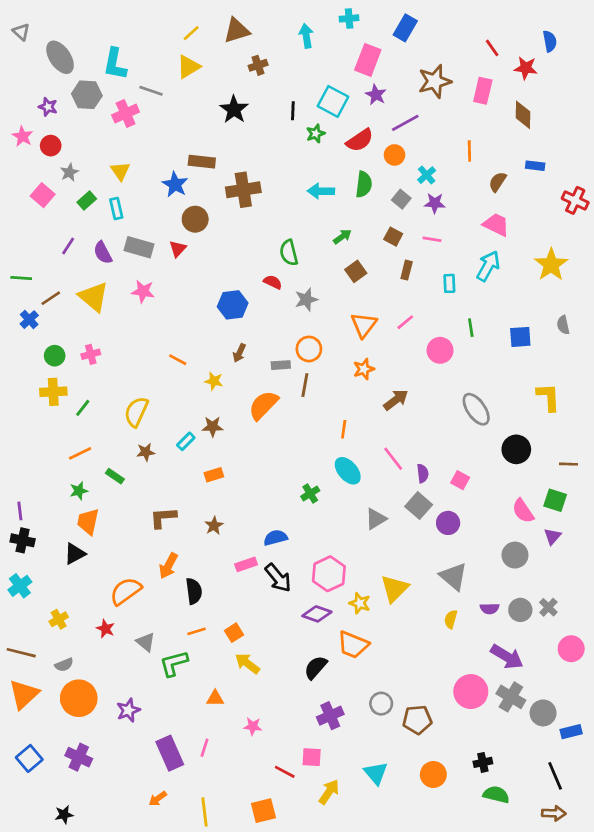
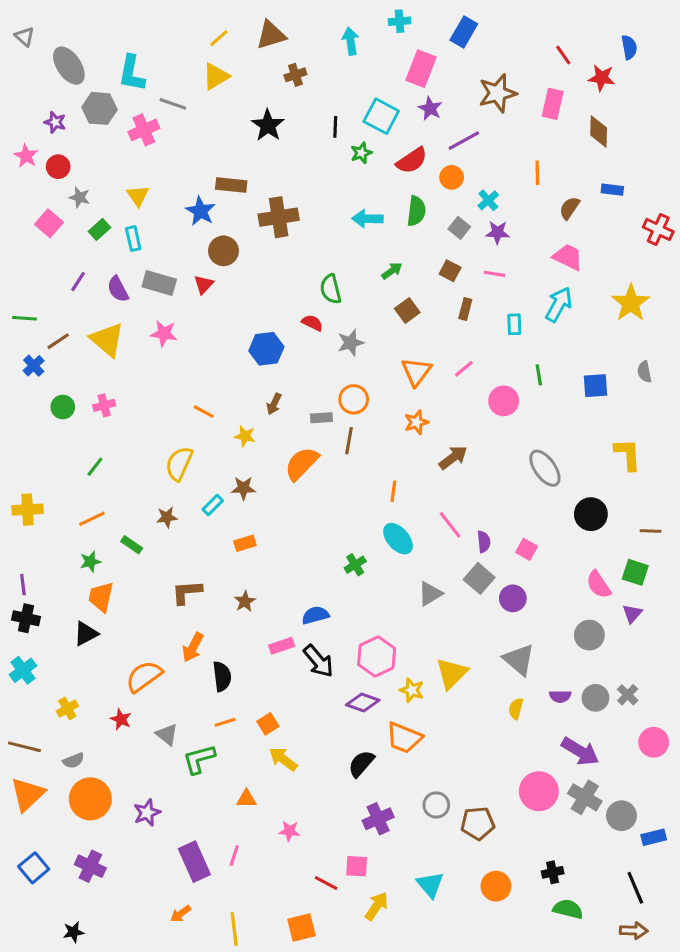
gray star: (69, 172) -> (80, 197), turned -30
yellow cross: (53, 392) -> (28, 510), moved
yellow semicircle: (136, 412) -> (179, 464), moved

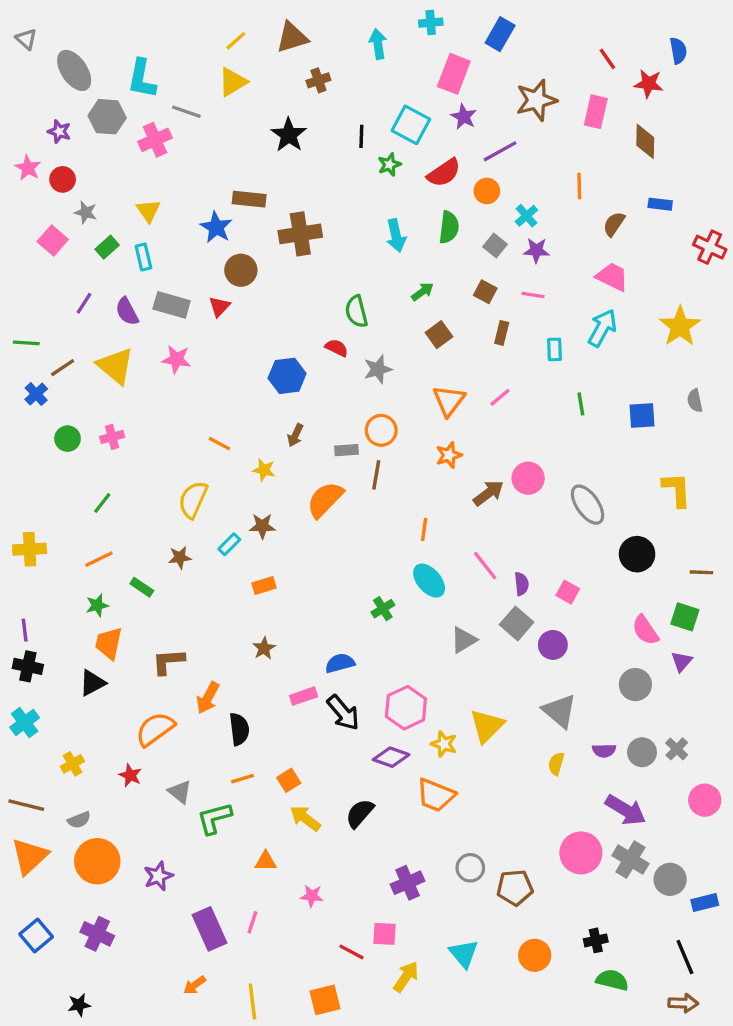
cyan arrow: (367, 219) -> (396, 236), turned -104
pink circle: (504, 401) -> (528, 478), moved
brown L-shape: (187, 592) -> (168, 661), moved
black semicircle: (361, 764) -> (360, 813), moved

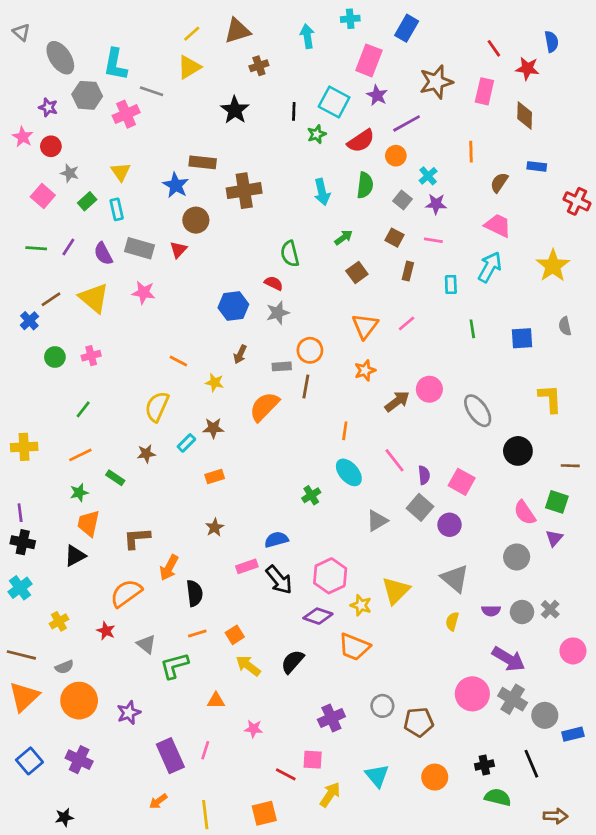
green line: (26, 343) -> (36, 248), moved
gray star: (378, 369) -> (278, 313), moved
pink square: (568, 592) -> (462, 482), size x1.4
black line: (685, 957) -> (531, 764), moved

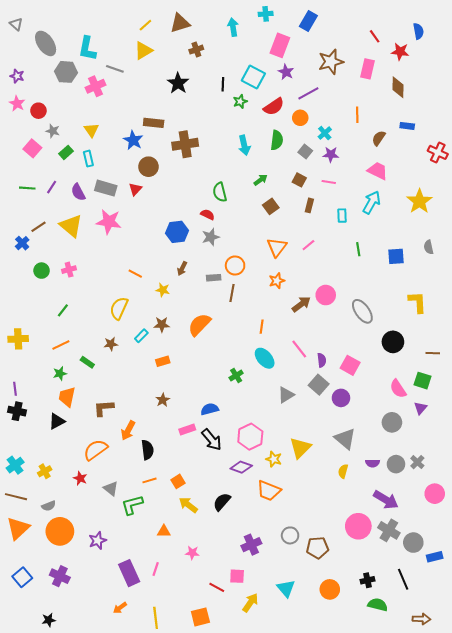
purple star: (48, 107) -> (17, 76), moved
pink star: (144, 293) -> (109, 222), size x1.4
orange semicircle: (264, 407) -> (199, 325), moved
cyan cross: (20, 588) -> (15, 465), moved

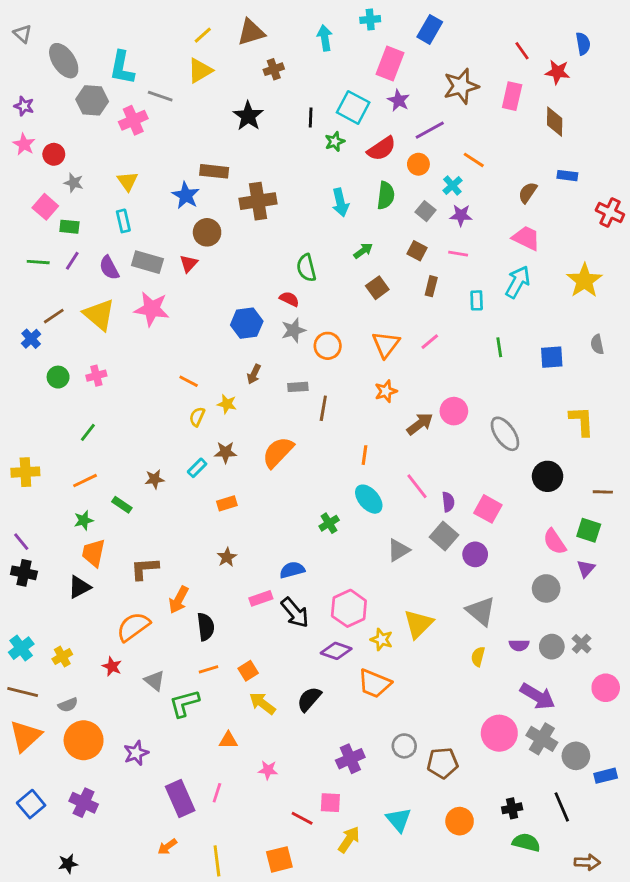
orange line: (357, 115) -> (474, 160), moved, turned -56
green rectangle: (66, 152) -> (69, 227), moved, turned 48
orange circle: (235, 265) -> (328, 346), moved
yellow semicircle: (119, 308) -> (197, 417), moved, size x0.6
purple line: (15, 389) -> (21, 542), turned -32

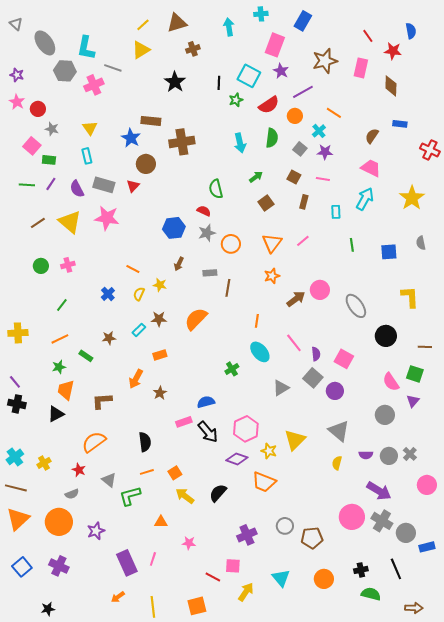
blue cross: (31, 339) -> (108, 294), moved
orange arrow: (179, 600) -> (136, 379), moved
gray semicircle: (68, 705) -> (72, 494), moved

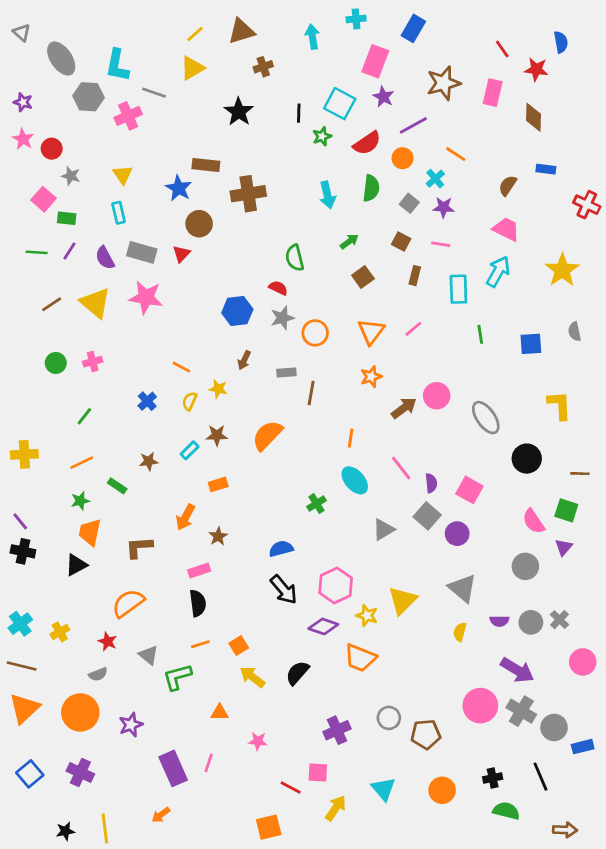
cyan rectangle: (336, 212) -> (458, 289), size x1.5
pink rectangle: (184, 422) -> (199, 570), moved
yellow line: (153, 607) -> (105, 828), moved

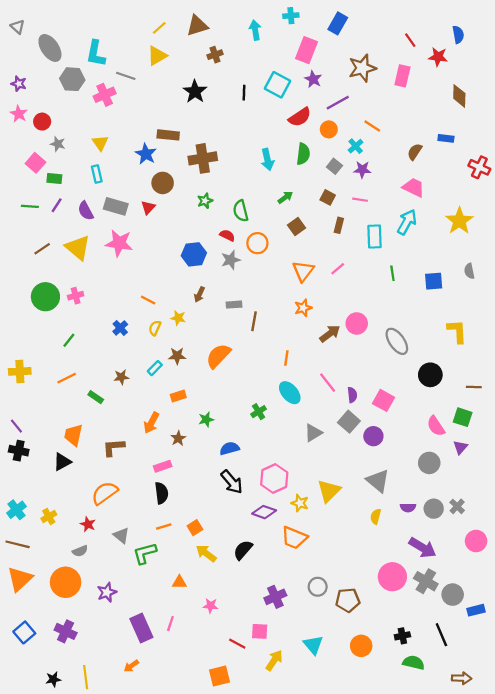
brown diamond: (534, 117) -> (459, 96), moved
green star: (322, 136) -> (205, 201), moved
orange circle: (315, 333) -> (257, 243), moved
green circle: (56, 363) -> (45, 297), size x1.6
green star: (80, 501) -> (206, 419), moved

